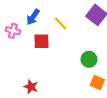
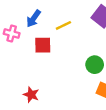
yellow line: (60, 23) -> (63, 25), turned -72

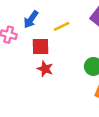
red star: (31, 95) -> (45, 69), moved

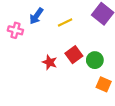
red square: (40, 46) -> (74, 55), moved, turned -35

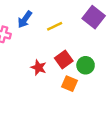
orange square: (104, 84) -> (70, 84), moved

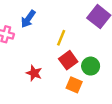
yellow line: (55, 26) -> (61, 38), moved, turned -42
red star: (39, 68) -> (34, 73), moved

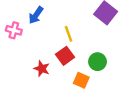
yellow line: (61, 38) -> (68, 34), turned -42
red square: (68, 60) -> (65, 56), moved

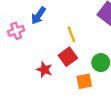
pink cross: (14, 30) -> (16, 31), turned -35
orange square: (81, 80) -> (84, 81), turned -35

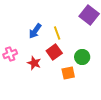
blue arrow: (38, 16) -> (35, 31), moved
pink cross: (16, 31) -> (10, 54), moved

